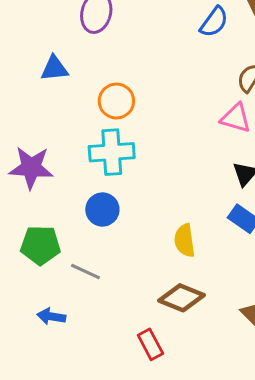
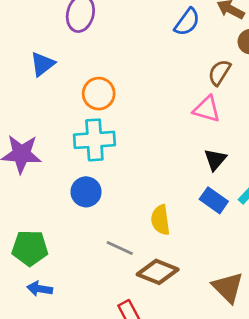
blue triangle: (54, 68) -> (42, 64), turned -32
green pentagon: (40, 245) -> (30, 248), moved
gray line: (85, 271) -> (120, 248), moved

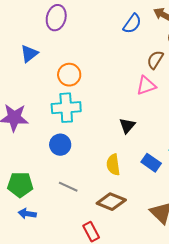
pink triangle: (207, 109) -> (146, 86), turned -35
black triangle: (215, 160) -> (127, 126), moved
blue rectangle: (214, 200) -> (151, 163), moved
gray line: (120, 248) -> (68, 187), moved

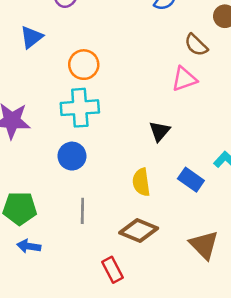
brown semicircle: (155, 60) -> (196, 45), turned -78
gray line: (68, 187) -> (82, 211), turned 66

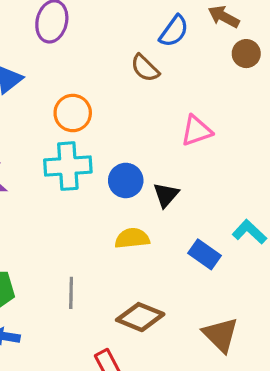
brown semicircle: (196, 45) -> (145, 68), moved
blue circle: (72, 156) -> (126, 180), moved
yellow semicircle: (141, 182) -> (132, 238), moved, turned 92

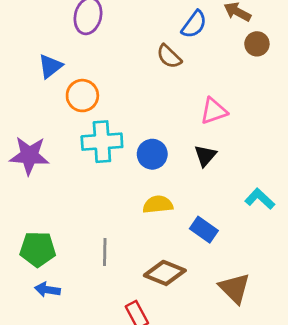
orange circle: (73, 113) -> (82, 96), moved
black triangle: (166, 195) -> (205, 156), moved
blue rectangle: (204, 254) -> (204, 230), moved

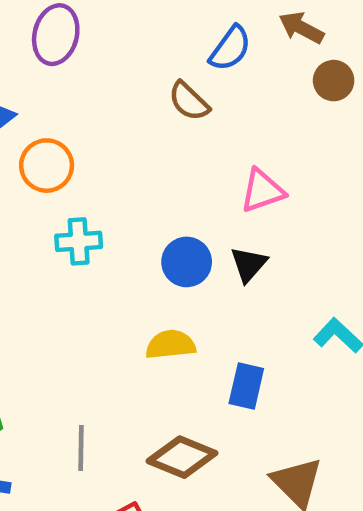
cyan cross: (102, 142) -> (79, 241), size x0.7
blue circle: (152, 154) -> (187, 262), moved
blue rectangle: (204, 230) -> (246, 386), turned 68
gray line: (105, 252) -> (81, 448), moved

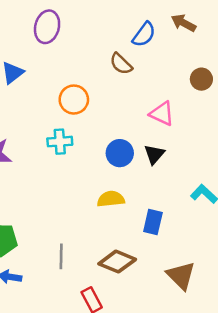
brown circle: (334, 81) -> (201, 79), moved
orange circle: (47, 166) -> (74, 100), moved
pink triangle: (262, 191) -> (162, 114), turned 44

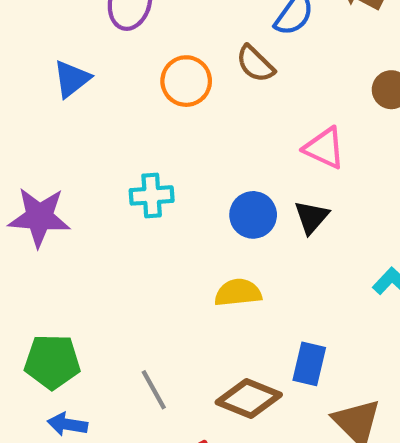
orange circle: (74, 100) -> (186, 81), moved
blue rectangle: (153, 222) -> (309, 364), moved
gray line: (61, 256) -> (154, 390), turned -30

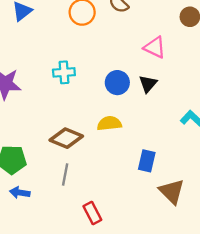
gray line: (154, 390) -> (65, 174), turned 40
brown diamond: (249, 398) -> (66, 138), moved

